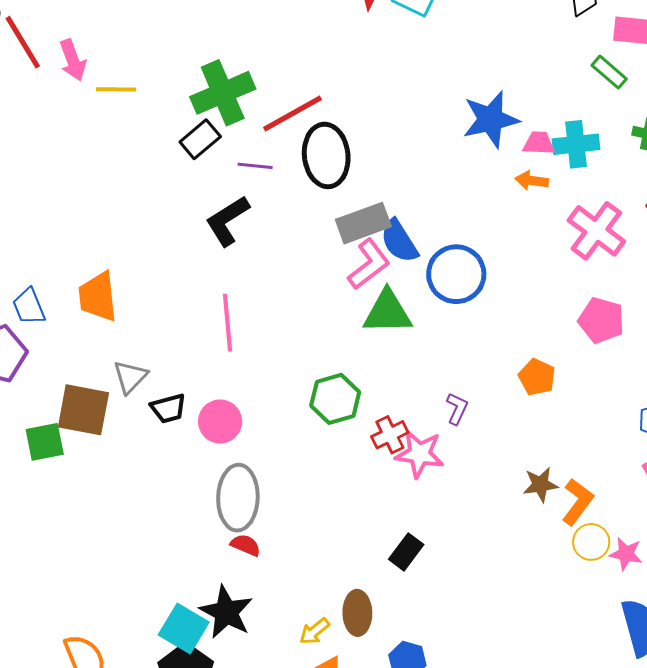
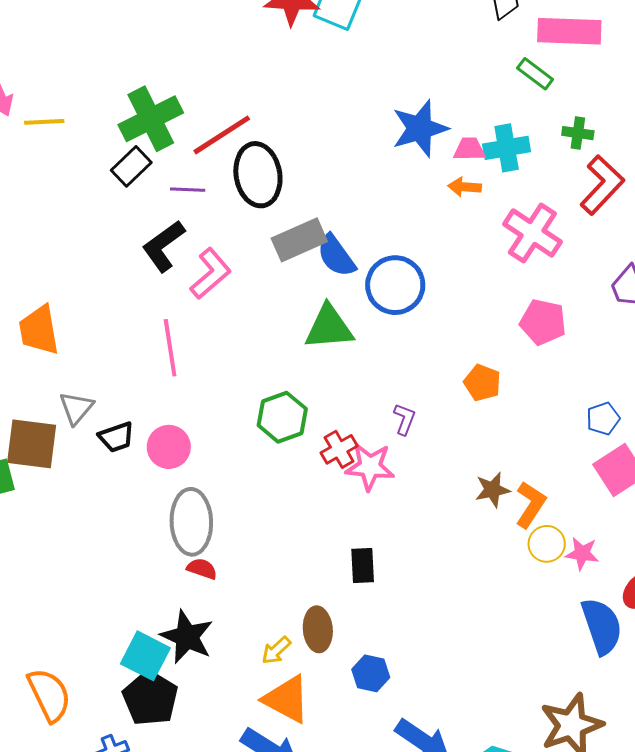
pink L-shape: (369, 264) -> (211, 274), moved
black rectangle: (406, 552) -> (363, 565), turned -36

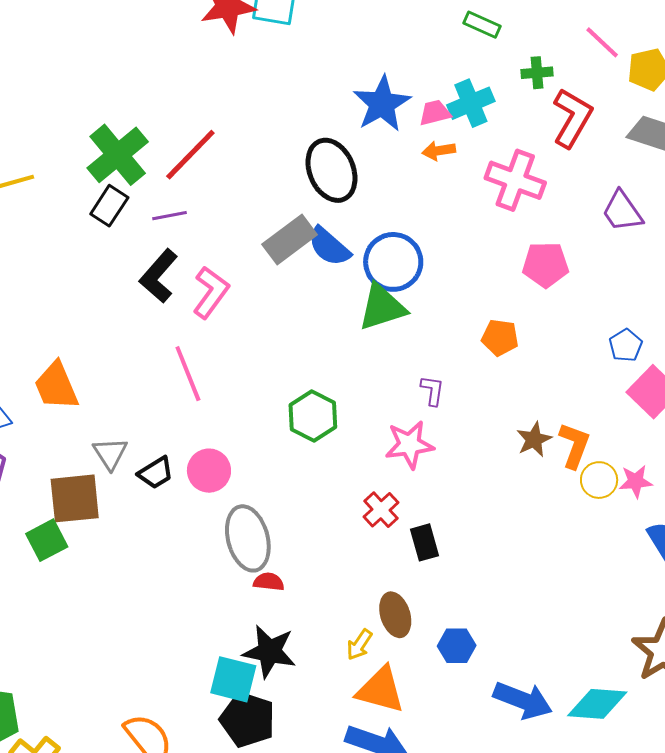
black ellipse: (258, 175) -> (331, 170), moved
green triangle: (329, 327) -> (382, 307), moved
red cross: (339, 449) -> (381, 510), moved

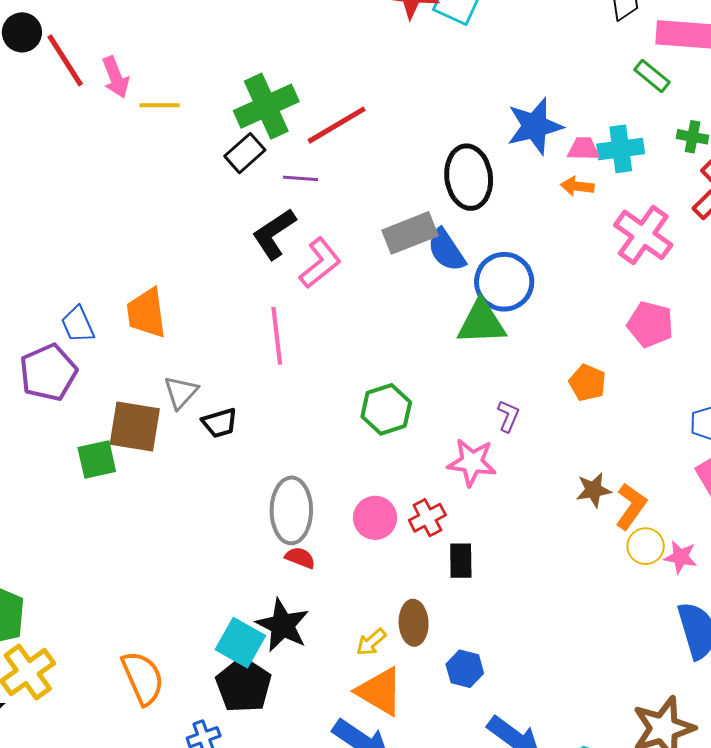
pink circle: (209, 471) -> (375, 518), moved

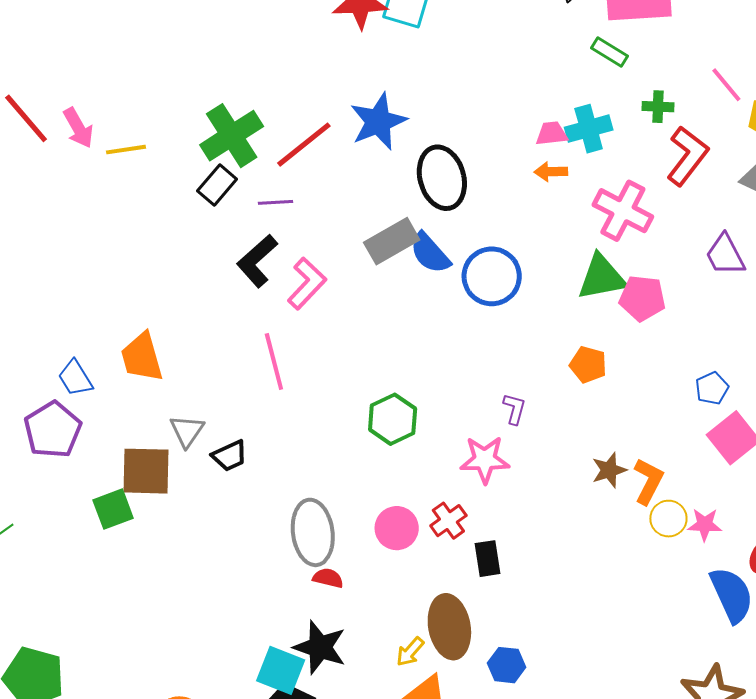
blue star: (535, 126) -> (378, 121), moved
green triangle: (481, 322) -> (602, 277), moved
brown ellipse: (414, 623) -> (449, 627), size x1.4

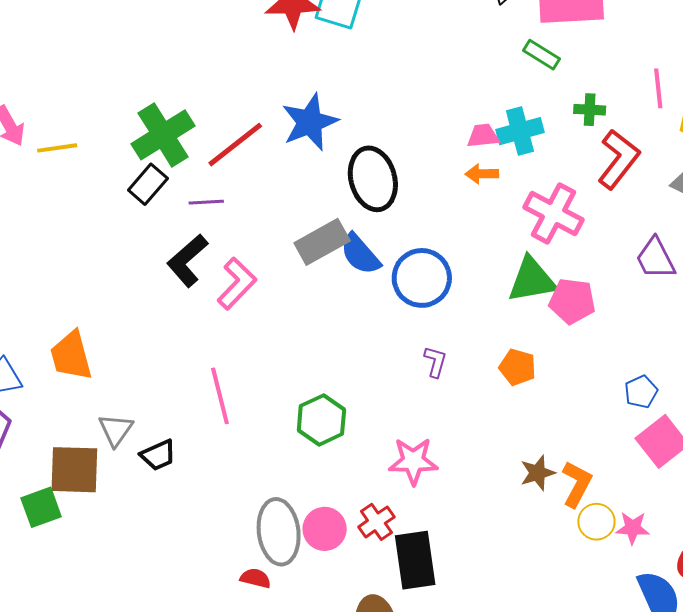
pink line: (726, 85) -> (658, 88), turned 33
pink line: (274, 361) -> (220, 396), moved
purple L-shape: (514, 409) -> (435, 362), moved
gray ellipse: (313, 532) -> (279, 532), moved
black rectangle: (488, 559) -> (415, 560), size x1.6

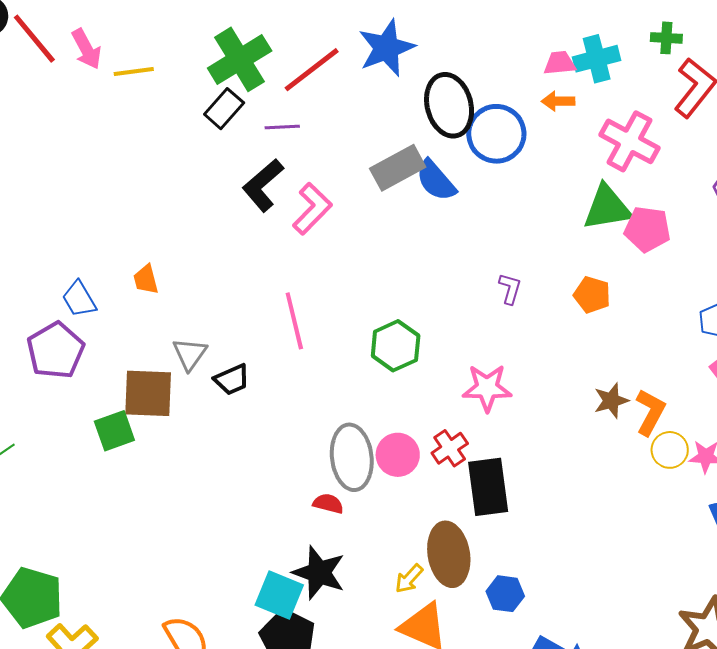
blue circle: (422, 278) -> (496, 134), moved
orange trapezoid: (71, 356) -> (146, 279), size x0.6

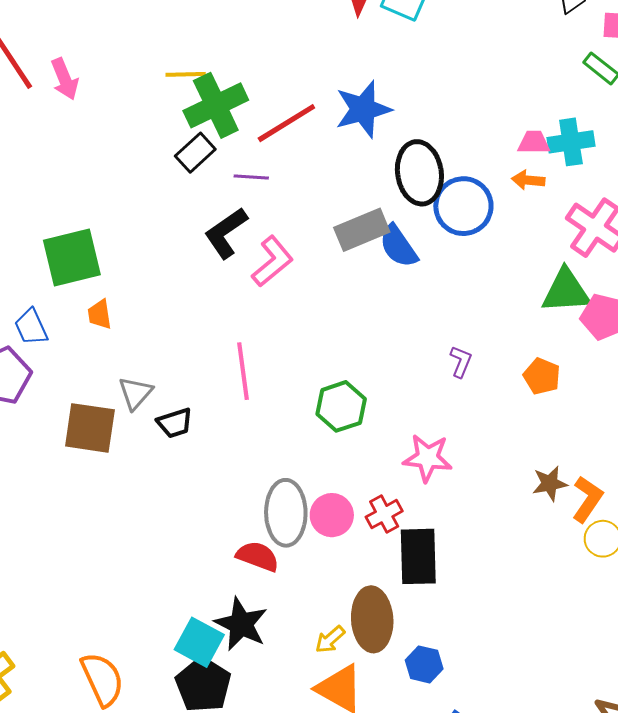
yellow line: (134, 72) -> (186, 74), moved
green square: (114, 431) -> (72, 257), moved, size x1.5
red semicircle: (328, 504) -> (258, 556), size x1.4

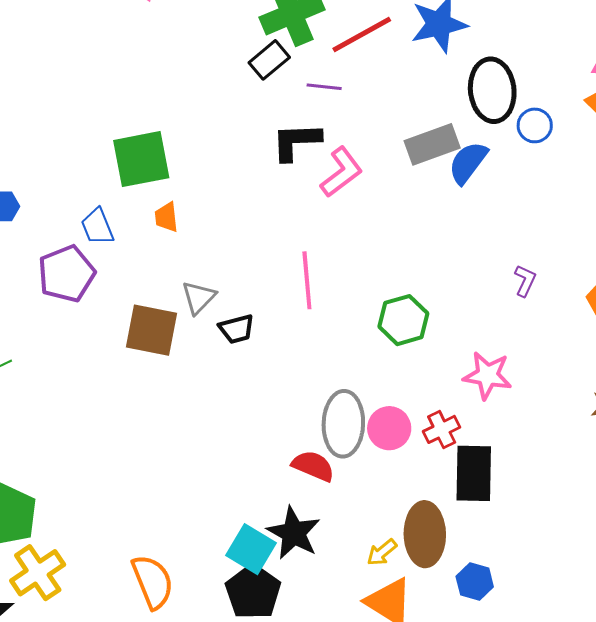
blue circle: (463, 206) -> (535, 125), size x0.6
black L-shape: (226, 233) -> (296, 141), turned 30
blue semicircle: (398, 246) -> (468, 163), turned 69

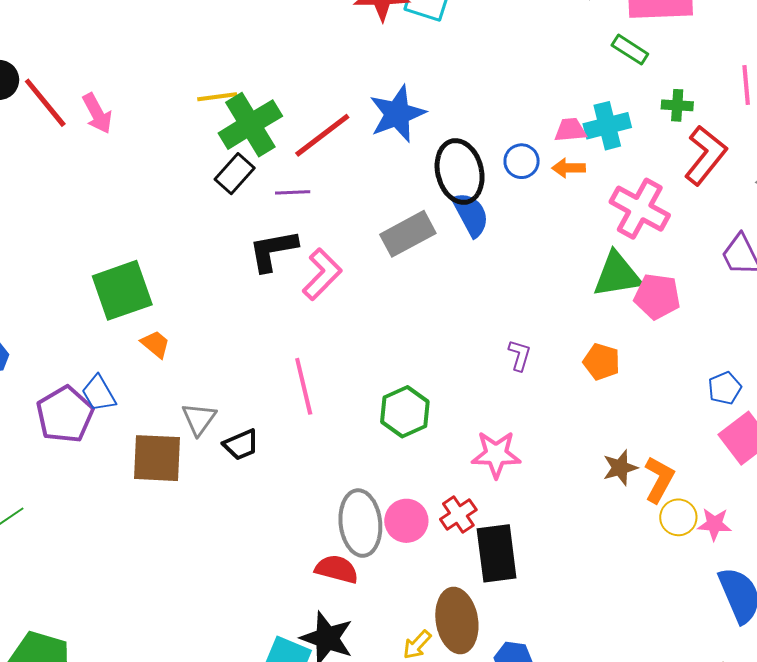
blue circle: (535, 125) -> (522, 161), moved
blue semicircle: (468, 163) -> (471, 214), moved, turned 123
orange trapezoid: (166, 217) -> (155, 344), turned 144
blue trapezoid: (97, 227) -> (99, 393), moved

